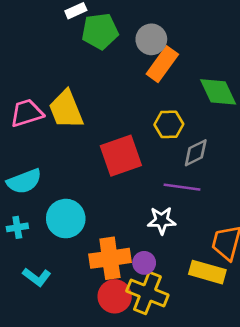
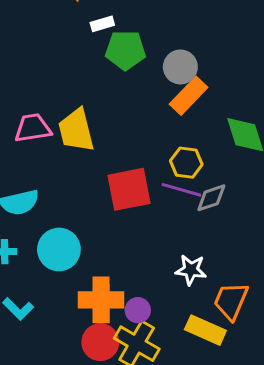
purple line: (182, 187) -> (182, 190), moved
white star: (162, 220) -> (191, 270), moved

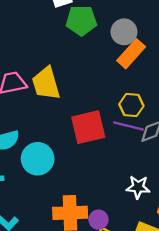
cyan circle: (59, 249) -> (38, 159), moved

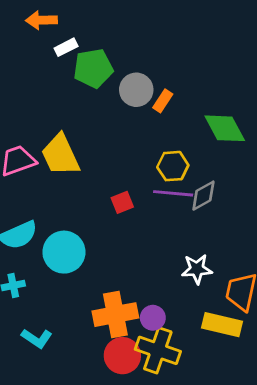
gray circle: (124, 32) -> (136, 90), moved
orange rectangle: (131, 54) -> (163, 101), size x0.6
red square: (88, 127) -> (122, 202), size x0.5

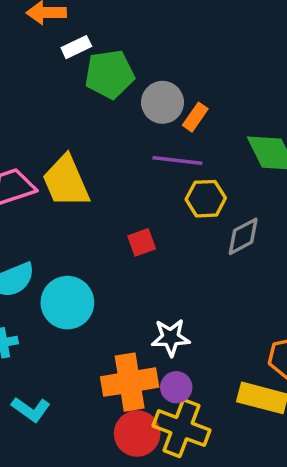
purple line: (173, 193) -> (177, 161), moved
white star: (197, 269) -> (171, 338), moved

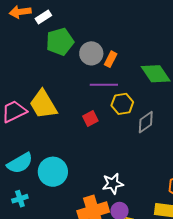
white rectangle: (76, 47) -> (43, 17), moved
red square: (142, 242) -> (90, 119), moved

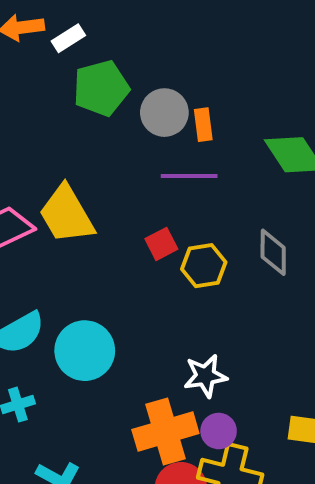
orange rectangle: (111, 59) -> (203, 125), turned -35
yellow hexagon: (122, 104) -> (204, 266), moved
gray diamond: (146, 122) -> (273, 252), turned -55

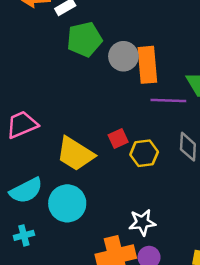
orange rectangle: (203, 125) -> (147, 65), size x1.8
purple line: (189, 176) -> (168, 101), moved
yellow trapezoid: (67, 214) -> (75, 154), moved, turned -30

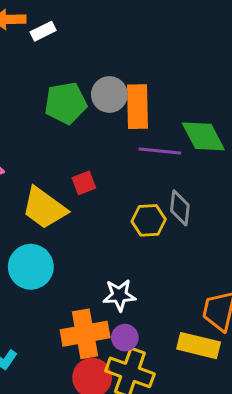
green pentagon: (84, 39) -> (66, 103), moved
red square: (118, 139) -> (84, 183), moved
yellow hexagon: (144, 153) -> (149, 220), moved

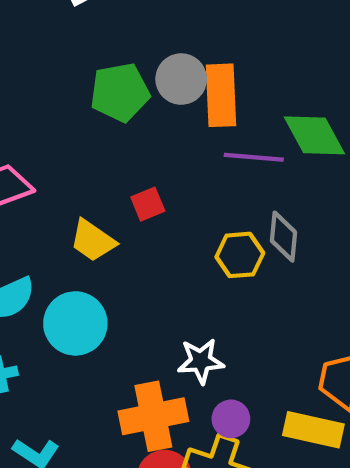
yellow trapezoid: (44, 208) -> (93, 241), size x0.7
purple circle: (125, 338) -> (231, 419), moved

